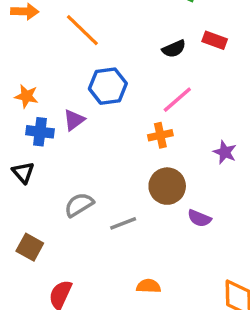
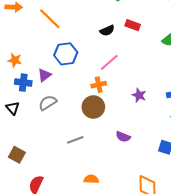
brown circle: (167, 186) -> (93, 107), moved
gray semicircle: (79, 205) -> (48, 103), moved

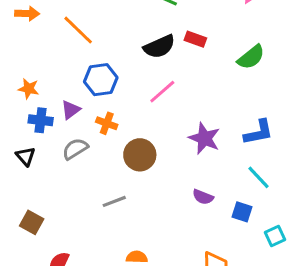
black semicircle: (107, 30) -> (159, 47), size x1.5
orange cross: (99, 85) -> (107, 123), moved, turned 32
purple star: (139, 95) -> (204, 138), size x1.5
purple semicircle: (123, 137) -> (203, 197), moved

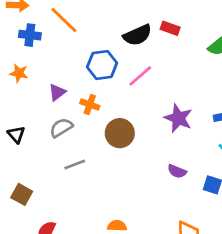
blue hexagon: (101, 80) -> (102, 65), moved
blue cross: (41, 120) -> (30, 35), moved
gray line: (114, 201) -> (75, 164), moved

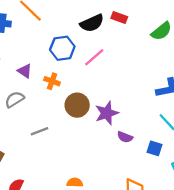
purple triangle: (57, 92) -> (25, 71), turned -49
purple star: (178, 118) -> (107, 113), moved, turned 30
gray semicircle: (61, 128) -> (14, 99), moved

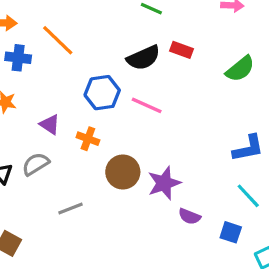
pink line: (94, 57) -> (147, 105), turned 65

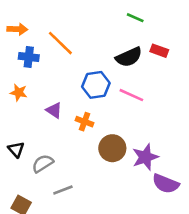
gray semicircle: (36, 164) -> (43, 163), moved
gray line: (70, 208) -> (63, 190), moved
purple semicircle: (189, 216) -> (166, 184), size x1.5

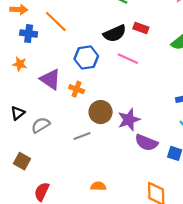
pink line: (131, 95) -> (128, 59), moved
purple triangle: (54, 110) -> (50, 79), size x1.5
black triangle: (16, 149) -> (18, 113), turned 32
gray line: (63, 190) -> (82, 136), moved

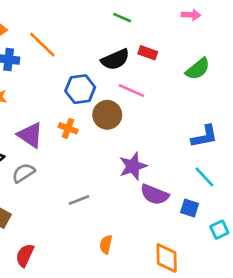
purple triangle: (50, 79) -> (30, 135), moved
brown circle: (101, 112) -> (107, 115), moved
gray line: (82, 136) -> (79, 200), moved
orange semicircle: (98, 186) -> (106, 244), moved, turned -80

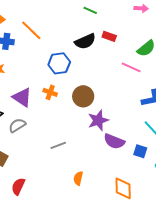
pink line: (132, 91) -> (131, 67), moved
brown circle: (107, 115) -> (83, 96), moved

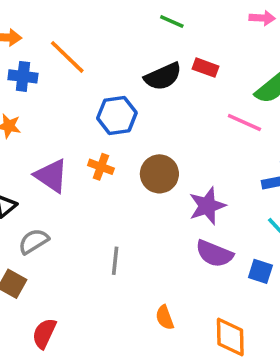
purple star: (98, 120) -> (207, 206), moved
gray semicircle: (17, 125) -> (34, 241), moved
gray line: (58, 145) -> (115, 261), turned -63
orange semicircle: (78, 178) -> (165, 317), moved, turned -32

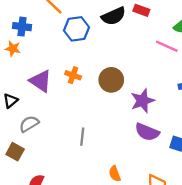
blue cross: (23, 76) -> (22, 27), moved
blue hexagon: (117, 115) -> (76, 29), moved

